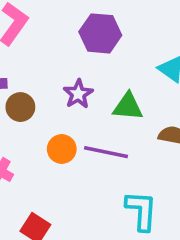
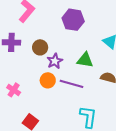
purple star: (78, 94) -> (55, 61), moved
brown circle: (20, 107) -> (40, 47), moved

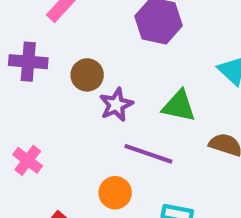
orange circle: (48, 80) -> (115, 193), moved

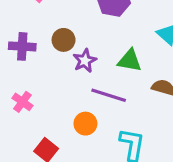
purple cross: (28, 62) -> (22, 46), moved

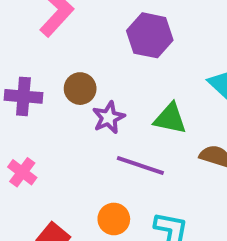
orange circle: (85, 124) -> (114, 219), moved

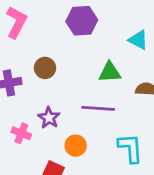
purple star: (109, 117) -> (49, 118), moved
orange circle: (114, 219) -> (76, 146), moved

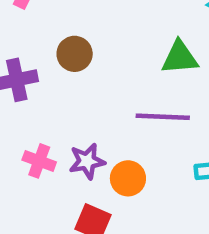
purple star: (49, 118) -> (87, 161), moved, turned 30

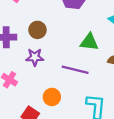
purple star: (87, 161) -> (35, 57), moved

